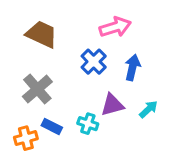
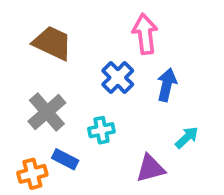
pink arrow: (115, 27) -> (145, 34), turned -80
purple triangle: (112, 105) -> (150, 168), moved
cyan cross: (88, 124) -> (101, 130), moved, turned -30

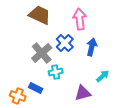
brown trapezoid: (52, 43) -> (40, 15), moved
gray cross: (47, 112) -> (42, 53), moved
orange cross: (32, 174) -> (18, 96), turned 35

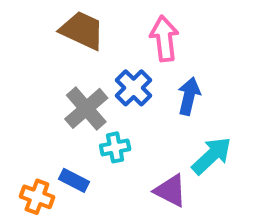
cyan arrow: (103, 76) -> (212, 156), size x1.5
purple triangle: (83, 93) -> (170, 191), turned 42

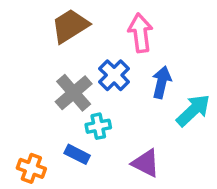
brown trapezoid: (82, 30) -> (70, 26), turned -57
cyan arrow: (212, 156) -> (193, 110), moved
blue rectangle: (74, 180) -> (77, 154), moved

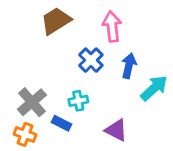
gray cross: (74, 93) -> (32, 102), moved

